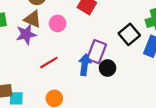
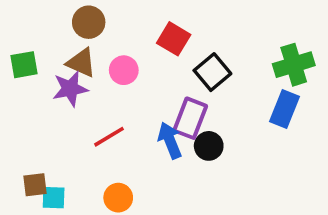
black square: (129, 34) -> (212, 72), moved
blue arrow: (85, 65) -> (170, 140), turned -30

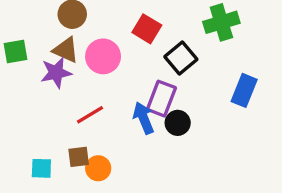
green cross: (294, 65) -> (221, 22), moved
pink circle: (124, 70) -> (103, 56), size x1.4
brown square: (35, 185) -> (79, 157), moved

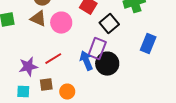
purple star: (56, 73) -> (28, 67), moved
black circle: (178, 123) -> (107, 64), size x1.5
orange circle: (98, 168) -> (67, 92), moved

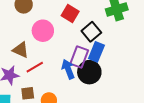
brown triangle: (38, 19) -> (21, 50), moved
blue rectangle: (148, 44) -> (96, 52), moved

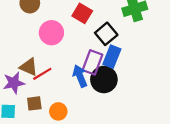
brown triangle: (21, 50) -> (29, 67), moved

